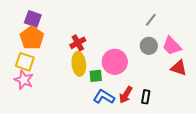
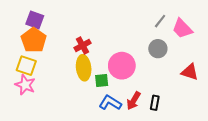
pink trapezoid: (172, 46) -> (182, 28), moved

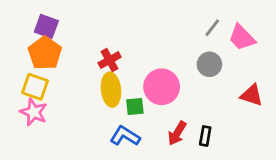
blue L-shape: (110, 103) -> (125, 136), moved

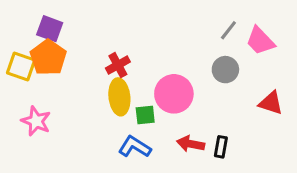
yellow square: (35, 87) -> (21, 67), moved
red arrow: (177, 133) -> (191, 144), turned 70

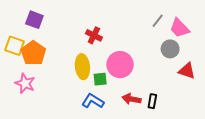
orange pentagon: (48, 57) -> (33, 53), moved
red cross: (118, 65) -> (94, 35), moved, turned -35
gray circle: (225, 70) -> (170, 49), moved

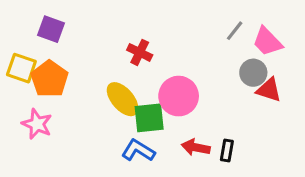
yellow ellipse: (82, 67) -> (123, 99), turned -35
red triangle: (187, 71) -> (269, 90), moved
green square: (100, 79) -> (149, 118), size x1.5

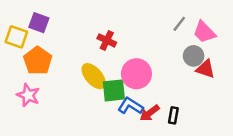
yellow square: (21, 68) -> (16, 37), moved
red arrow: (196, 147) -> (150, 113), turned -48
blue L-shape: (138, 150) -> (131, 106), moved

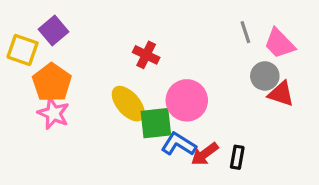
purple square: (39, 23) -> (53, 30), turned 30
gray line: (179, 24) -> (245, 32), turned -56
pink star: (28, 95) -> (53, 113), moved

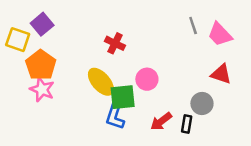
gray circle: (265, 76) -> (202, 104), moved
pink circle: (187, 100) -> (147, 79), size x0.7
blue L-shape: (179, 144) -> (115, 116), moved, turned -104

